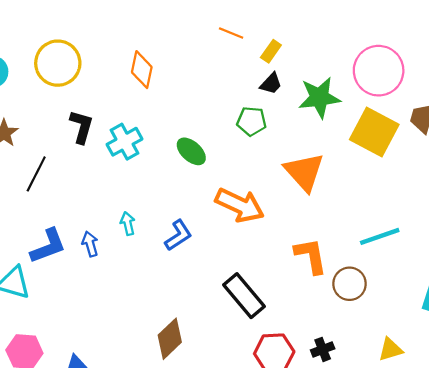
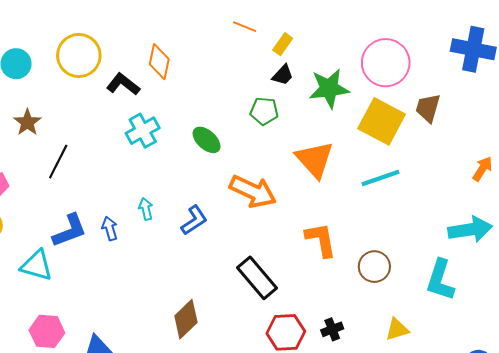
black L-shape: (81, 127) -> (123, 84), moved, turned -68
cyan line: (380, 236) -> (381, 178), moved
brown circle: (350, 284) -> (374, 267), moved

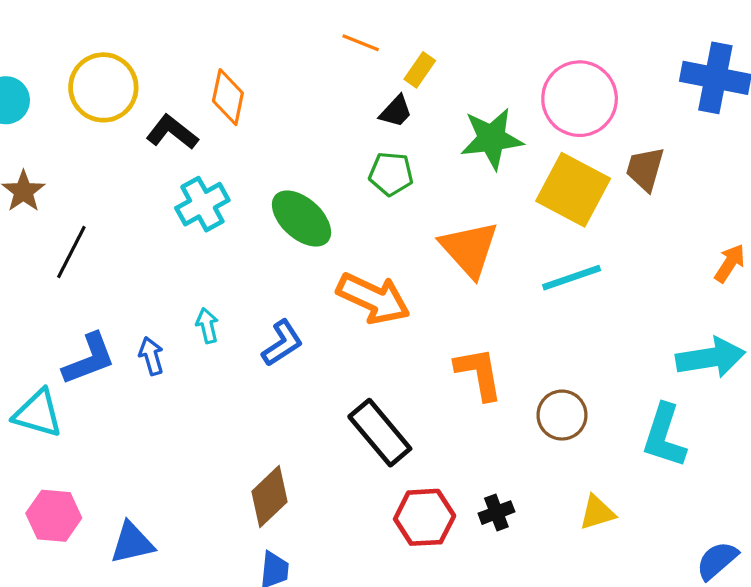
black trapezoid: (283, 75) -> (396, 111), moved
green ellipse: (207, 140) -> (301, 219), size x1.4

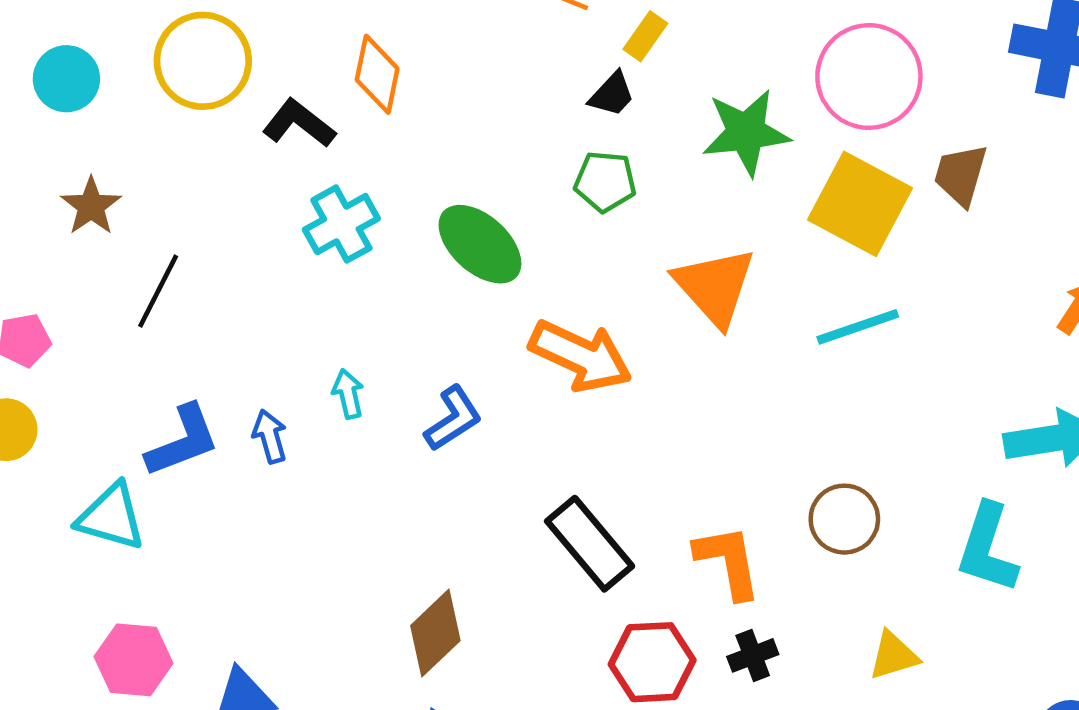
orange L-shape: (479, 374) -> (728, 562), moved

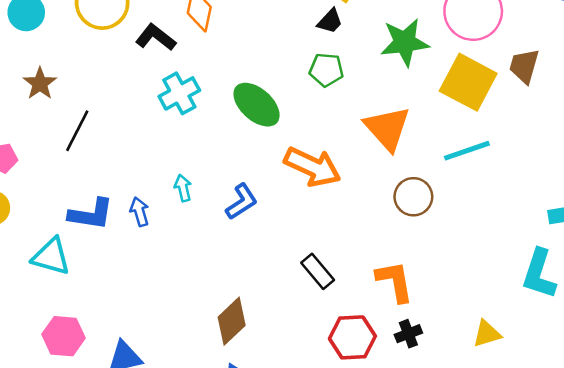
blue L-shape: (183, 441) -> (91, 214), turned 30
brown circle: (844, 519) -> (413, 197), moved
black rectangle: (590, 544) -> (318, 271), size x0.7

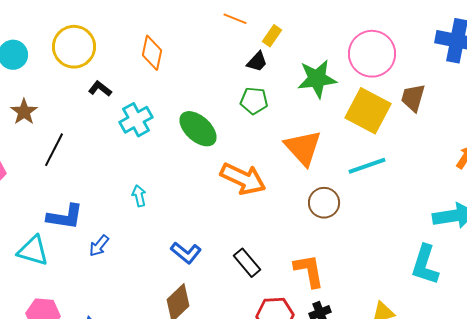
black L-shape: (156, 37) -> (100, 89), moved, size x0.7
blue L-shape: (242, 202) -> (186, 253), moved, turned 72
blue arrow: (140, 212) -> (99, 246), moved, turned -125

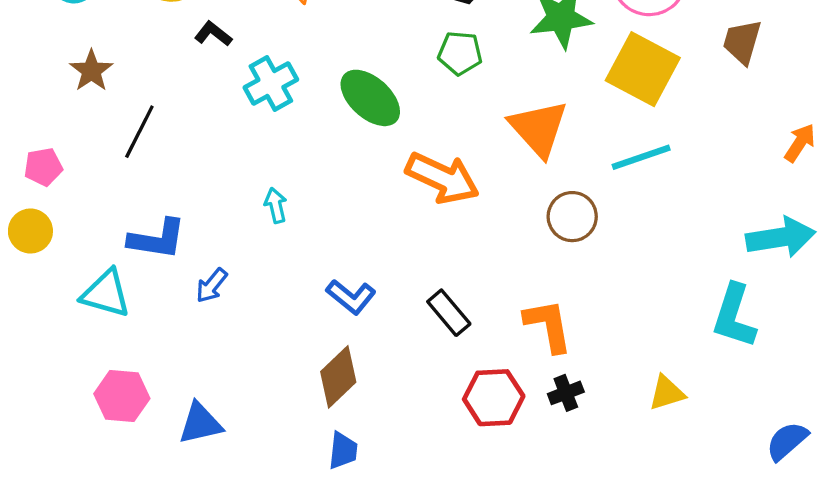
brown trapezoid: (413, 98) -> (742, 42), moved

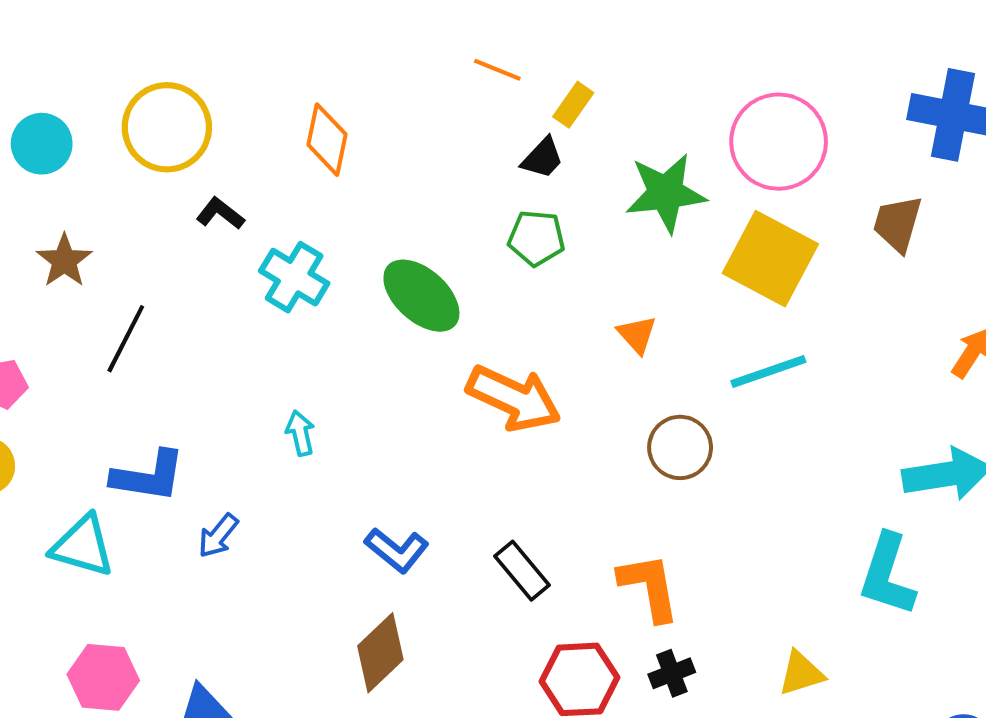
cyan cross: (271, 84) -> (294, 277), turned -30
orange triangle: (539, 128) -> (637, 335), size x0.5

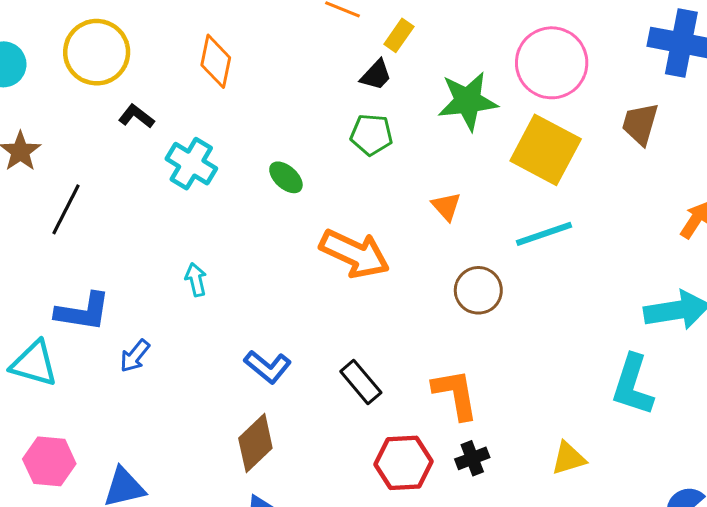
green ellipse: (421, 296) -> (286, 177), size x0.6

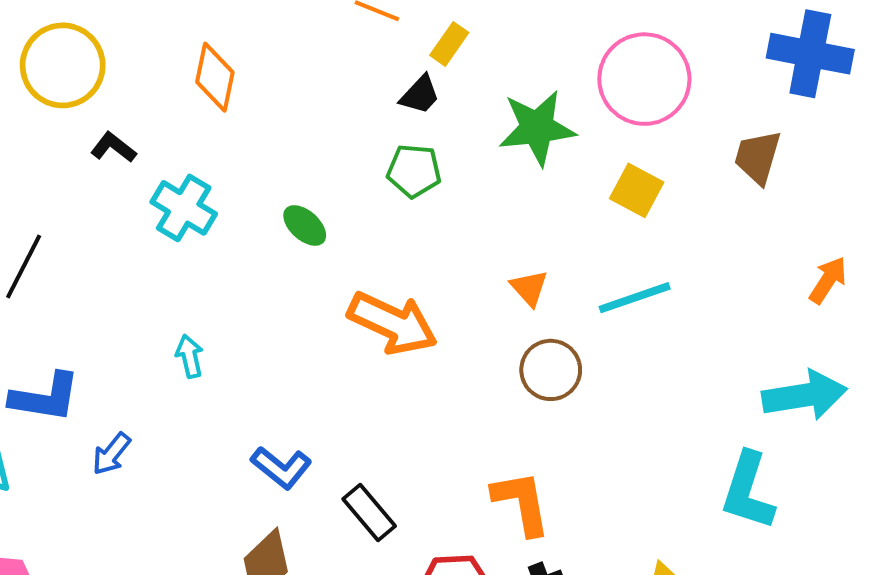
yellow square: (546, 150) -> (637, 190), size x0.6
orange triangle: (446, 206) -> (529, 288), moved
black rectangle: (361, 382) -> (369, 512), moved

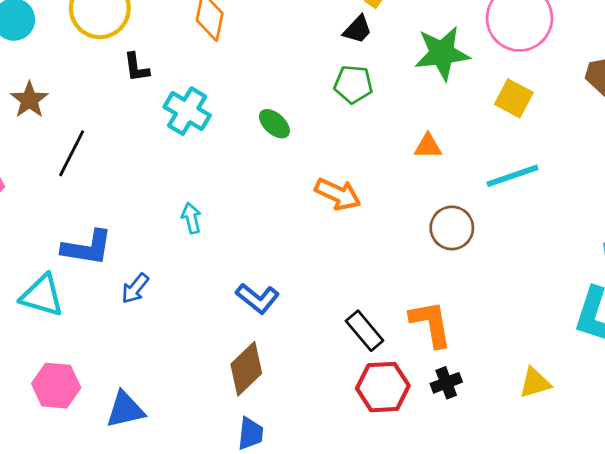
black L-shape: (113, 147) -> (136, 67), turned -136
orange triangle: (529, 288) -> (428, 146), moved, turned -48
orange arrow: (393, 323) -> (338, 194), size x0.7
black rectangle: (369, 512) -> (365, 331), moved

